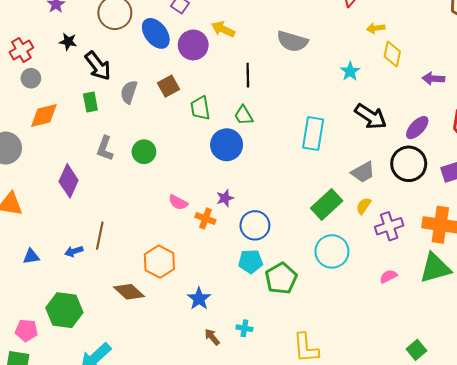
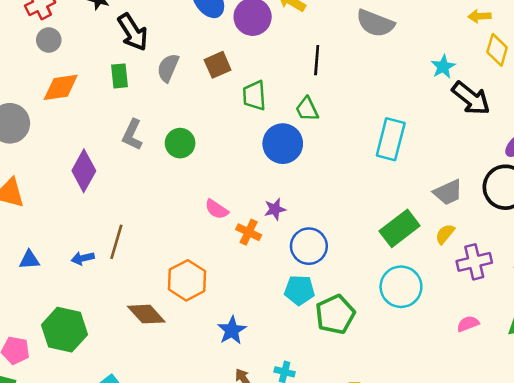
black arrow: (371, 116) -> (471, 98), moved

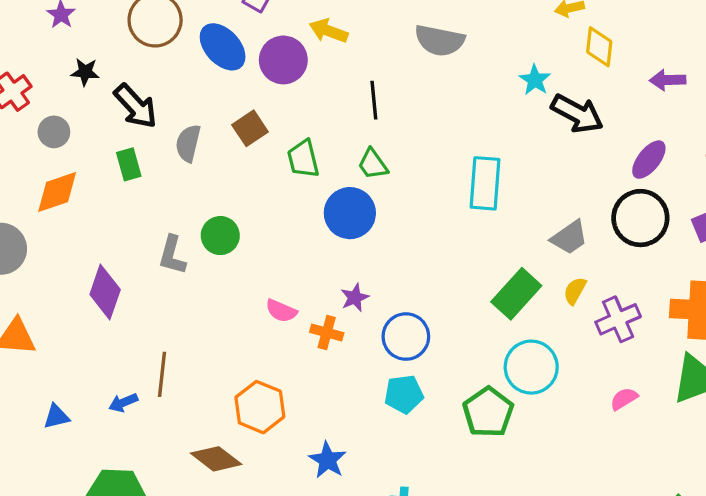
gray circle: (49, 40) -> (54, 132), moved
gray L-shape: (132, 135) -> (172, 255), moved
green pentagon: (335, 314) -> (488, 412), moved

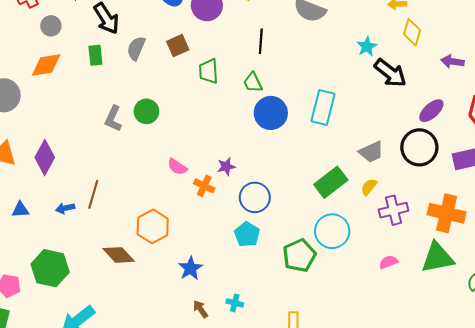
blue circle: (350, 213) -> (271, 113), moved
purple diamond: (105, 292) -> (45, 157), moved
cyan pentagon: (404, 394) -> (247, 234), turned 30

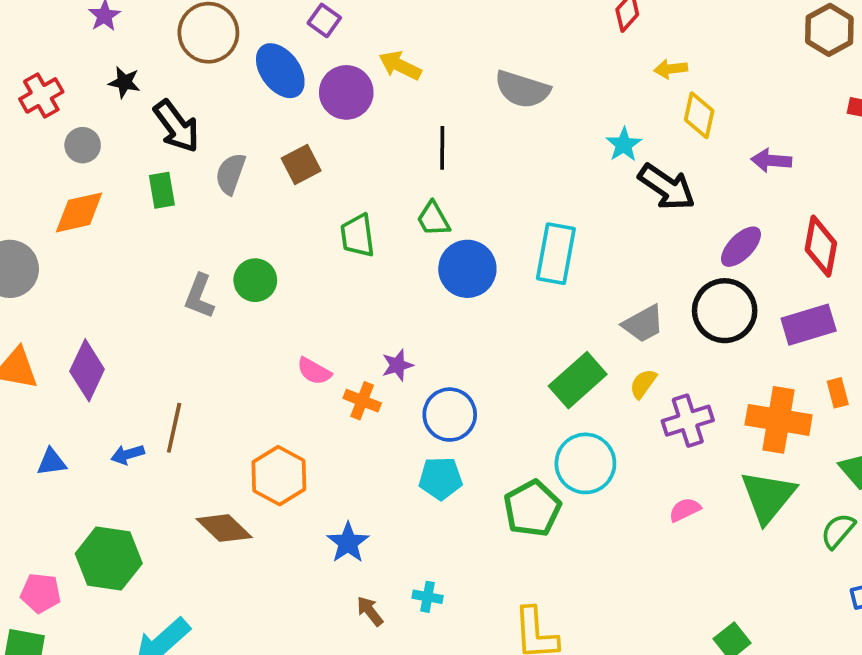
green trapezoid: (209, 71) -> (358, 236), moved
cyan pentagon: (247, 234) -> (441, 478), turned -30
green triangle: (437, 258) -> (768, 496), turned -36

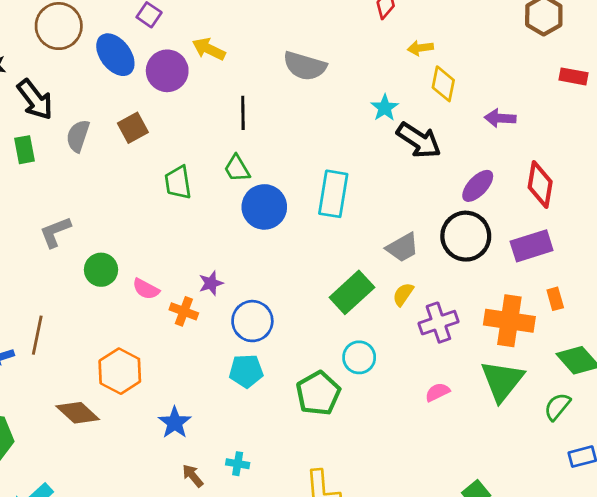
green circle: (255, 280) -> (101, 270), moved
gray L-shape: (199, 296) -> (55, 232), turned 48
cyan circle: (585, 463) -> (359, 357), size x0.7

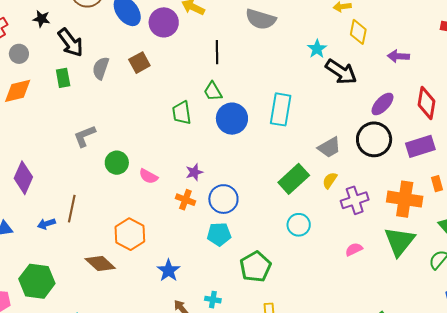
green trapezoid: (178, 182) -> (182, 113), moved
orange cross: (184, 311) -> (185, 200), moved
green pentagon: (318, 393) -> (255, 267), moved

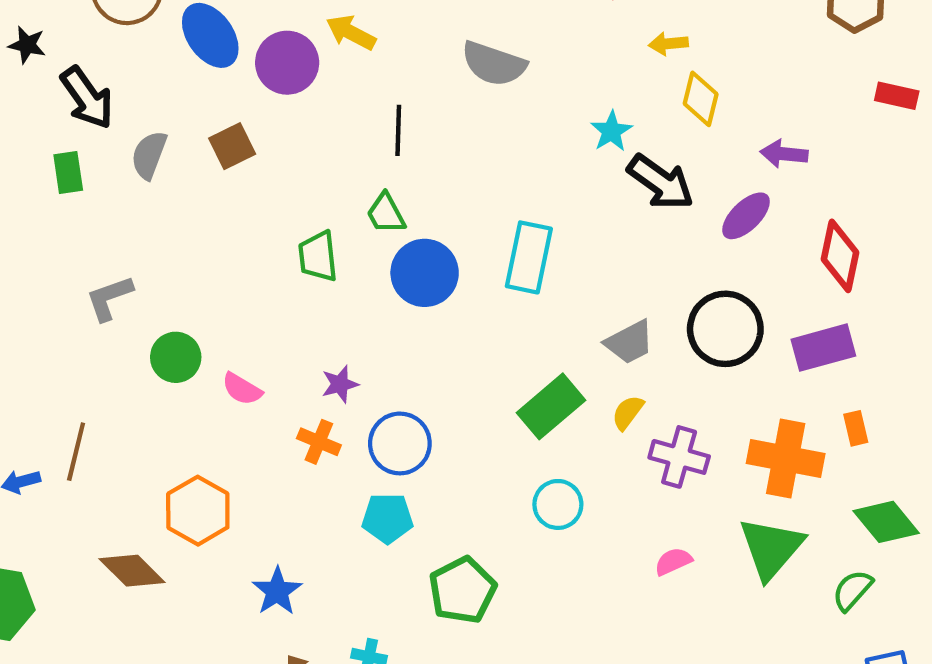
purple ellipse: (382, 104) -> (746, 216), moved
purple cross: (355, 200) -> (679, 457), turned 32

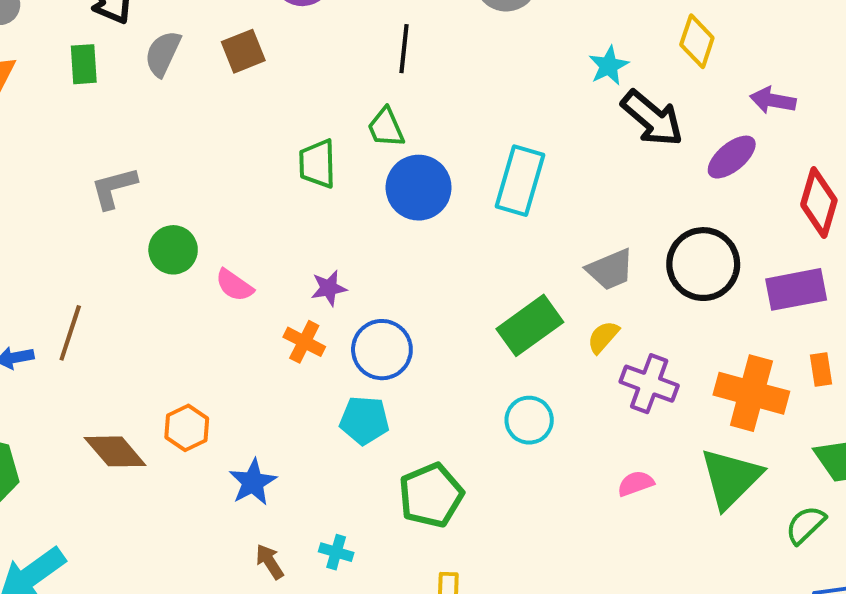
orange hexagon: (198, 511) -> (187, 428), moved, size x0.7

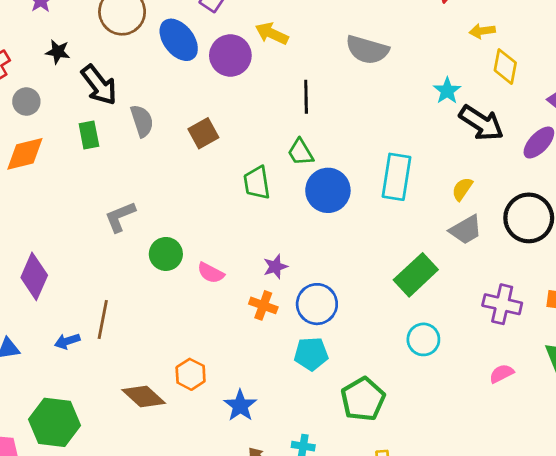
brown square: (243, 51) -> (203, 133), moved
gray semicircle: (163, 53) -> (142, 121), turned 144
yellow semicircle: (603, 337) -> (462, 189), moved

